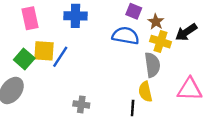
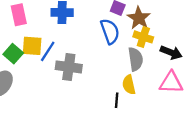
brown star: (156, 22) -> (139, 18), size x1.5
black arrow: (186, 32) -> (171, 52), moved, turned -125
blue semicircle: (126, 36) -> (110, 31), turned 60
gray cross: (81, 104) -> (69, 67), moved, size x1.6

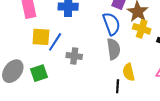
green square: (13, 54) -> (39, 73), moved, turned 30
gray semicircle: (136, 59) -> (113, 49), moved
gray cross: (69, 67) -> (74, 56), size x0.7

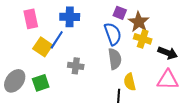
yellow square: (41, 37) -> (43, 47), turned 30
blue line: (55, 42) -> (57, 40), moved

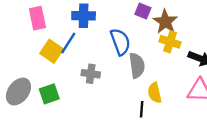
blue semicircle: (113, 34) -> (120, 42), moved

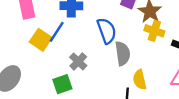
gray cross: (91, 74) -> (78, 61), turned 36
green square: (49, 94) -> (62, 84), moved

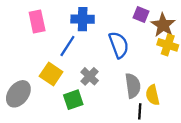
yellow square: (41, 40) -> (51, 74), moved
gray semicircle: (123, 53) -> (133, 86), moved

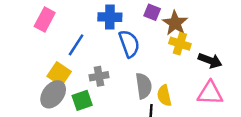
blue cross: (83, 19) -> (110, 17), moved
pink rectangle: (37, 21) -> (45, 19), turned 40
gray cross: (90, 76) -> (99, 76), turned 36
gray ellipse: (18, 94) -> (53, 94), moved

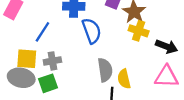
yellow square: (59, 74) -> (27, 59), turned -30
gray cross: (99, 76) -> (52, 61), moved
gray ellipse: (53, 94) -> (21, 78), turned 65

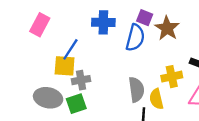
blue semicircle: (92, 31) -> (135, 38), moved, turned 35
yellow cross: (139, 31) -> (172, 77), moved, turned -30
yellow square: (27, 59) -> (65, 66), moved

